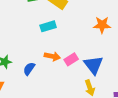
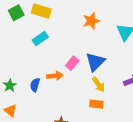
orange arrow: (52, 56) -> (55, 76), moved
blue triangle: (93, 65) -> (95, 62), turned 40

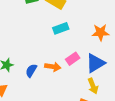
orange star: (91, 21) -> (100, 32), moved
cyan rectangle: (40, 39) -> (61, 28), moved

